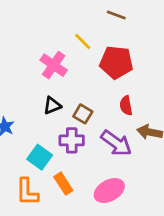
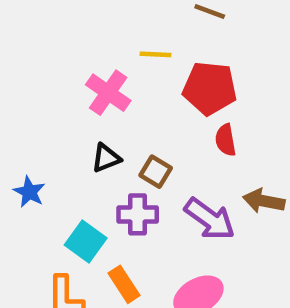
yellow line: (83, 41) -> (156, 54), turned -42
red semicircle: (126, 106) -> (225, 140), moved

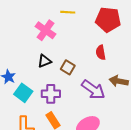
red pentagon: (210, 88) -> (108, 20), moved
purple cross: (138, 214) -> (51, 94), moved
cyan square: (86, 241) -> (23, 93), moved

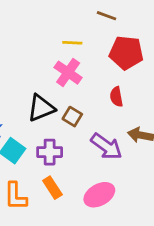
pink cross: (46, 30) -> (68, 73), moved
black triangle: (44, 61) -> (41, 108), size x1.5

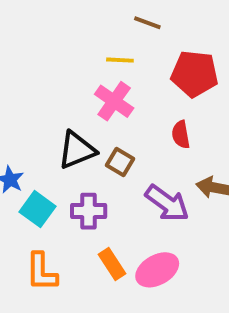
brown line: (106, 16) -> (147, 23), moved
orange rectangle: (52, 188) -> (112, 264), moved

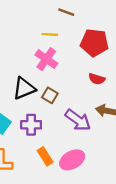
red semicircle: (181, 135) -> (97, 79), moved, turned -63

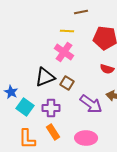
brown line: (66, 12) -> (81, 12), turned -32
orange rectangle: (45, 156) -> (53, 132), moved
pink ellipse: (72, 160) -> (86, 138), turned 30

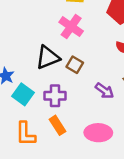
purple arrow: (91, 104) -> (104, 91), size x0.7

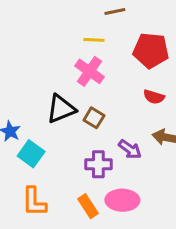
purple cross: (55, 96) -> (98, 164), moved
orange rectangle: (58, 125) -> (88, 206), moved

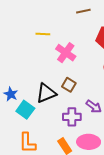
yellow line: (94, 40) -> (43, 34), moved
black triangle: (61, 109) -> (46, 93), moved

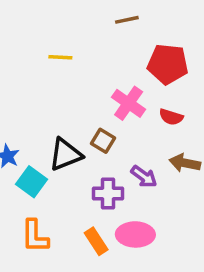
pink cross: (66, 53) -> (129, 103), moved

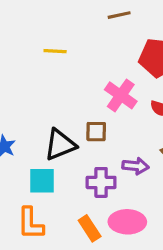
brown square: (103, 141) -> (96, 132), turned -30
purple arrow: (144, 177) -> (136, 166), turned -30
cyan square: (31, 182) -> (42, 181), moved, turned -36

